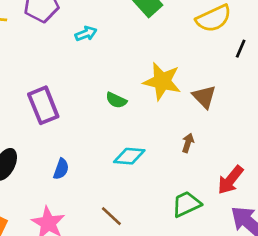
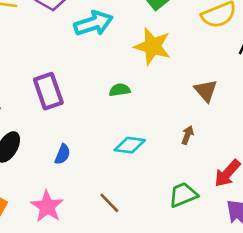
cyan arrow: (86, 34) -> (93, 23), size x1.8
yellow star: (162, 81) -> (153, 46), moved
green semicircle: (116, 100) -> (120, 90), turned 144

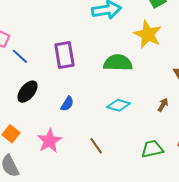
green semicircle: (120, 90) -> (118, 63), size x1.8

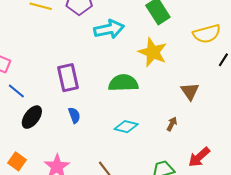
blue line: (20, 56) -> (16, 91), moved
blue semicircle: (67, 104) -> (74, 115), moved, turned -49

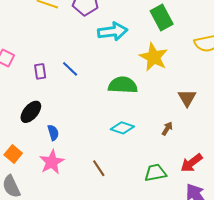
purple rectangle: (68, 78) -> (40, 71), moved, size x0.6
blue line: (16, 91) -> (70, 69), moved
blue semicircle: (74, 115) -> (53, 133), moved

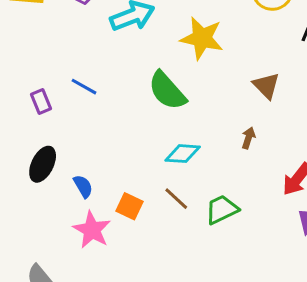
green semicircle: (123, 85) -> (167, 91), turned -120
orange square: (13, 154) -> (129, 206), moved
brown line: (99, 168) -> (176, 199), moved
green trapezoid: (155, 173) -> (222, 209), moved

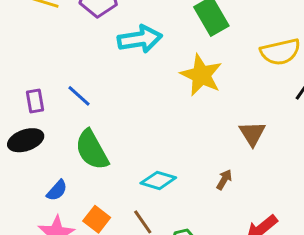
green semicircle: (167, 91) -> (92, 150), moved
black ellipse: (43, 164) -> (26, 140), moved, turned 32
blue semicircle: (83, 186) -> (57, 190), turned 60

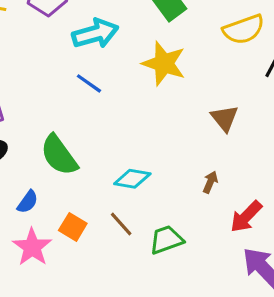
blue line: (79, 96) -> (89, 83), moved
brown arrow: (224, 180) -> (210, 182), moved

